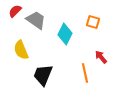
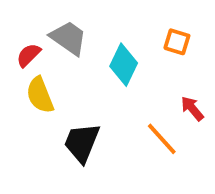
red semicircle: (15, 11) -> (29, 55), moved
orange line: (85, 73) -> (162, 139), turned -30

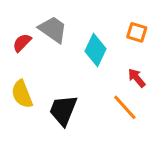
yellow semicircle: (40, 95) -> (22, 94), moved
red arrow: (192, 108) -> (137, 78), moved

